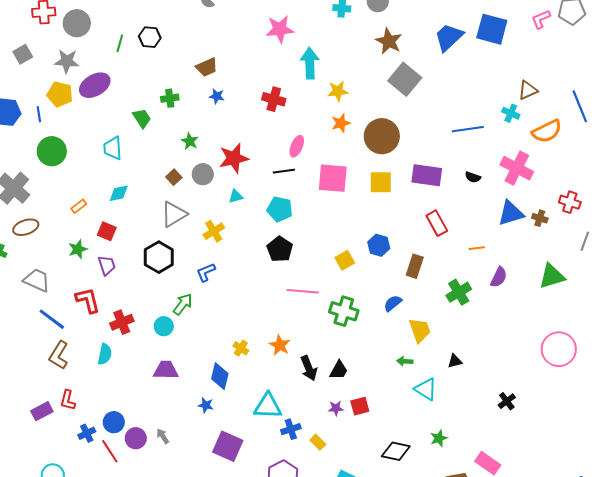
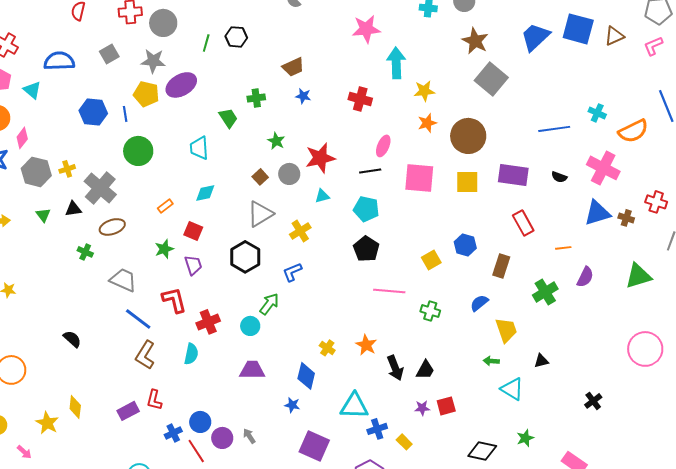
pink L-shape: (541, 19) -> (653, 46), moved
brown triangle: (528, 90) -> (614, 36), moved
green cross: (344, 311) -> (430, 311), size x0.7

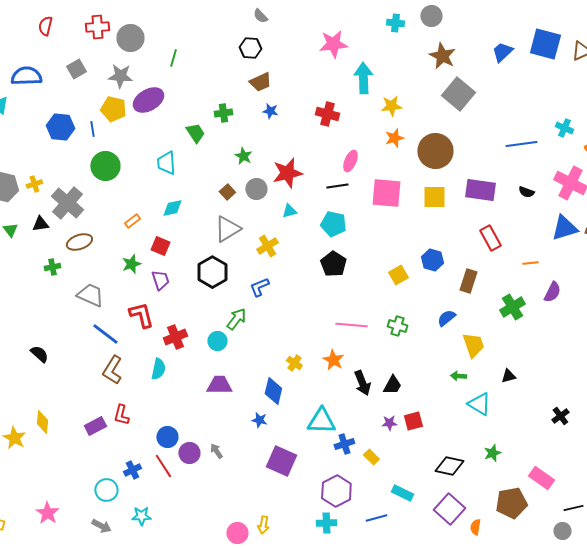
black hexagon: (236, 37) -> (250, 48), moved
blue trapezoid: (535, 37) -> (502, 52), size x0.7
green cross: (85, 252) -> (52, 267), turned -35
pink line: (389, 291) -> (351, 325), moved
blue cross: (173, 433) -> (132, 470), moved

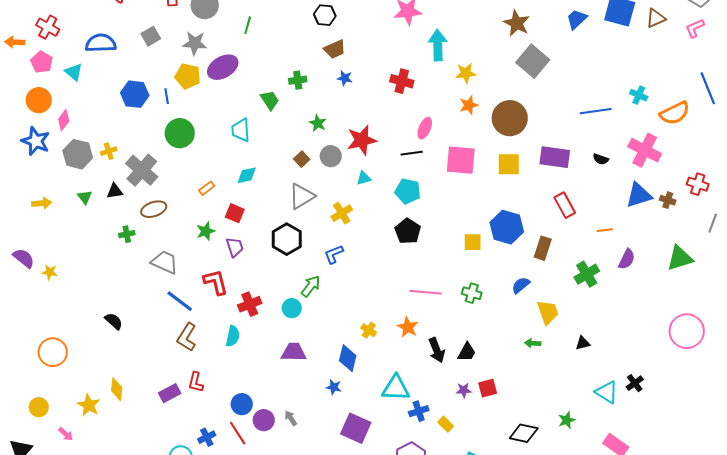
blue hexagon: (432, 260) -> (507, 227), size x1.5
yellow square: (398, 275) -> (473, 242), turned 30
cyan triangle: (479, 404) -> (607, 392), moved

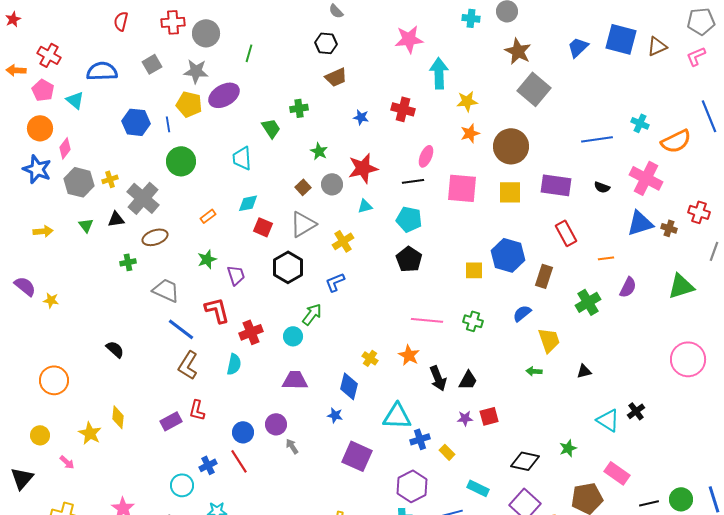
blue star: (345, 78) -> (361, 117), moved
red square: (235, 213) -> (263, 227), moved
purple circle: (264, 420) -> (276, 424), moved

